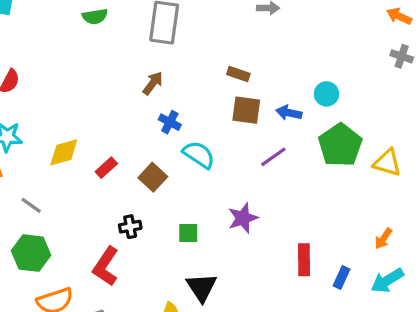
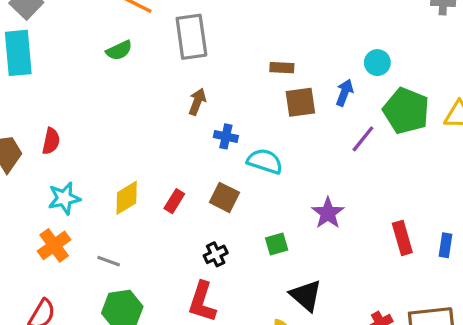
blue arrow: (289, 113) -> (345, 93), turned 115
purple line: (273, 157) -> (363, 139), moved

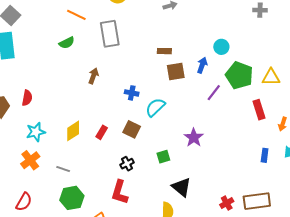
brown arrow: (197, 102) -> (93, 76), moved
cyan semicircle: (265, 161) -> (155, 107), turned -60
red rectangle: (402, 238) -> (259, 110), moved

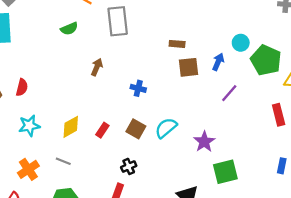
green pentagon: (239, 75) -> (266, 60), moved
cyan semicircle: (155, 107) -> (166, 128), moved
green square: (163, 157) -> (225, 172), moved, size x1.6
orange cross: (30, 160) -> (28, 169), moved
gray line: (63, 169) -> (63, 161), moved

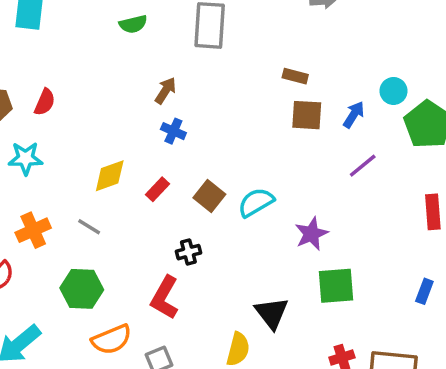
blue cross: (138, 88) -> (173, 131), moved
cyan star: (29, 126) -> (26, 158), moved

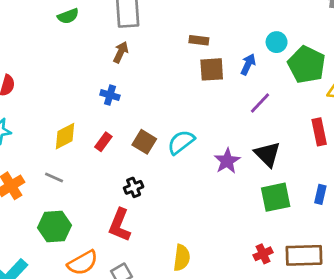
brown arrow: (166, 91) -> (121, 52), moved
green square: (336, 286) -> (276, 197), moved
black triangle: (272, 313) -> (267, 154), moved

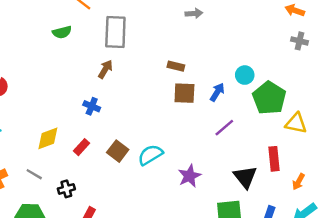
black triangle: (267, 154) -> (245, 177), moved
black cross: (134, 187) -> (66, 189), moved

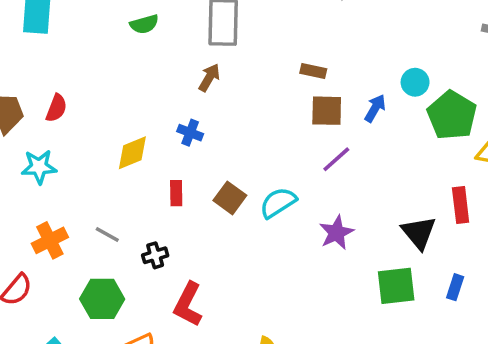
purple line: (224, 128) -> (336, 159), moved
yellow diamond: (48, 138) -> (132, 153), moved
red rectangle: (81, 147) -> (176, 193), turned -42

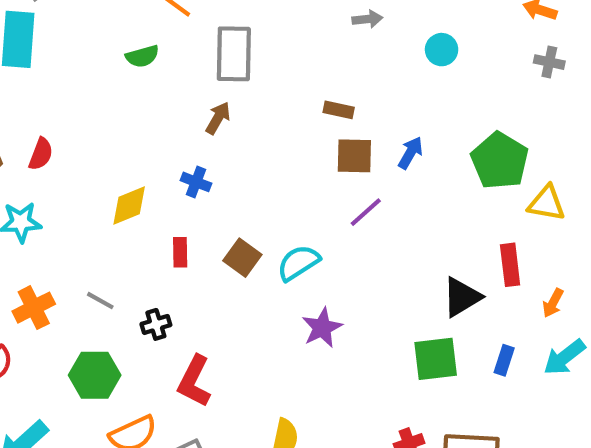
cyan circle: (415, 82) -> (442, 50), moved
purple star: (336, 233) -> (322, 328), moved
black triangle: (419, 233) -> (462, 297), turned 39

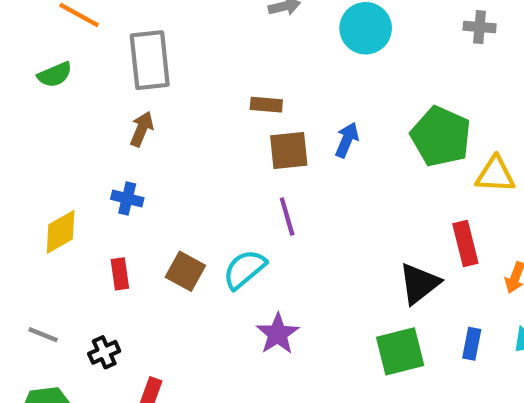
cyan circle: (442, 50) -> (366, 28), size x1.5
purple line: (366, 212) -> (287, 217), moved, turned -57

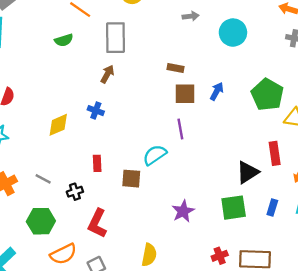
brown square: (185, 271) -> (131, 179), moved, turned -30
red rectangle: (120, 274) -> (97, 163), moved
purple star: (278, 334) -> (183, 211), moved

